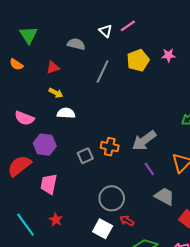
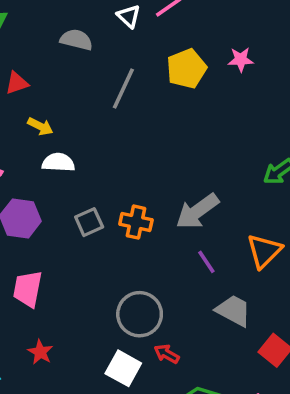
red triangle: (53, 67) -> (17, 83), moved
gray square: (85, 156) -> (89, 222), moved

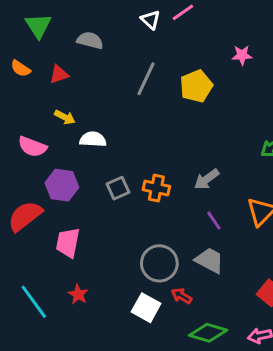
gray semicircle: (76, 40) -> (90, 40), moved
yellow pentagon: (187, 69) -> (196, 86), moved
yellow arrow: (40, 126) -> (65, 117), moved
gray arrow: (197, 211) -> (207, 179), size x0.7
gray trapezoid: (233, 311) -> (210, 260), moved

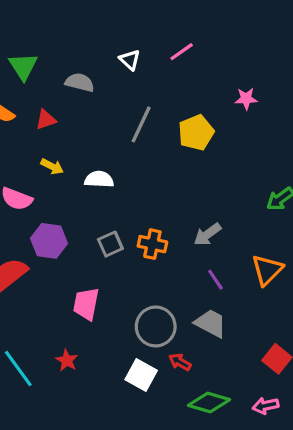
white triangle: (150, 20) -> (130, 60), moved
white semicircle: (93, 139) -> (99, 179), moved
pink trapezoid: (68, 243) -> (86, 304), moved

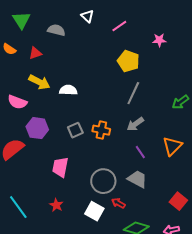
pink line: (182, 52) -> (119, 26), moved
gray line: (141, 124) -> (133, 93), moved
yellow pentagon: (196, 133) -> (128, 61), turned -30
yellow arrow: (52, 166) -> (39, 82), size x1.5
red star: (67, 360) -> (56, 205), moved

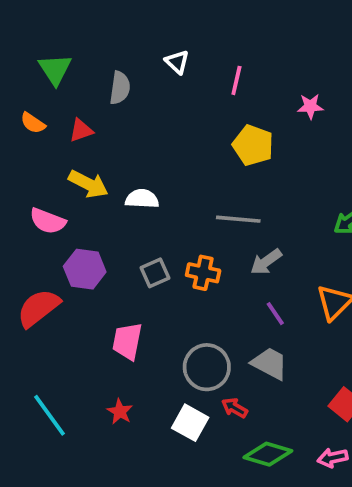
pink line: (119, 26) -> (236, 80), turned -42
gray semicircle: (56, 30) -> (120, 88), turned 84
gray line: (133, 93) -> (238, 219), moved, turned 70

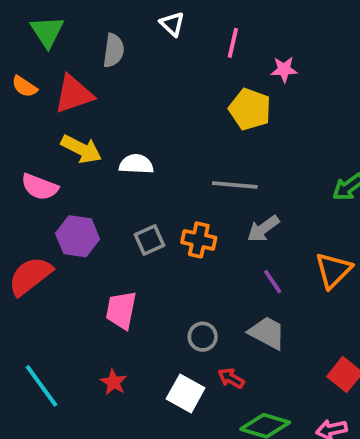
pink star: (310, 106) -> (284, 69), moved
red triangle: (81, 130) -> (74, 94), size x1.6
gray circle: (207, 367) -> (203, 337), size x0.6

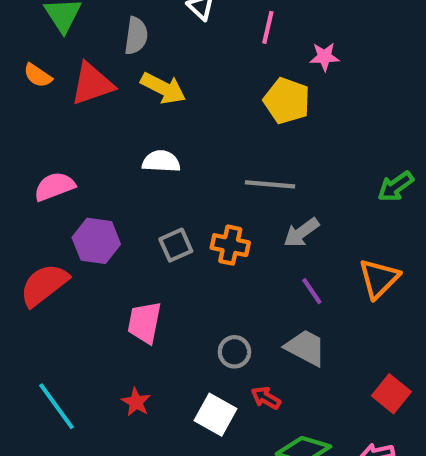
yellow arrow: (81, 149) -> (163, 88), moved
pink semicircle: (40, 187) -> (54, 186), turned 138

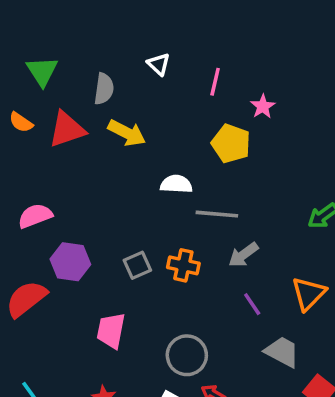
pink star: (324, 57) -> (263, 106), turned -30
white semicircle: (161, 161) -> (176, 184), moved
gray trapezoid: (306, 348) -> (282, 352), moved
gray circle: (234, 352) -> (187, 355), size x1.5

